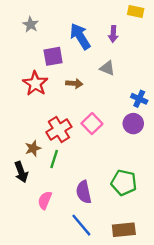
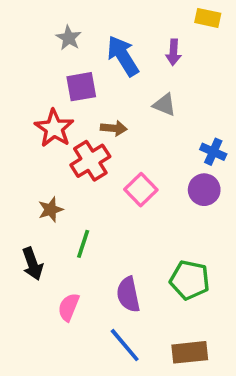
gray star: (31, 24) -> (69, 38), moved
red cross: (59, 129) -> (90, 161), moved
brown star: (33, 148) -> (51, 210), moved

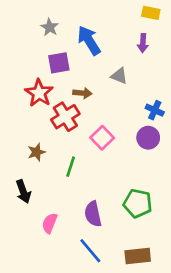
purple arrow: (173, 52) -> (143, 43), moved
green line: (83, 244) -> (71, 167), moved

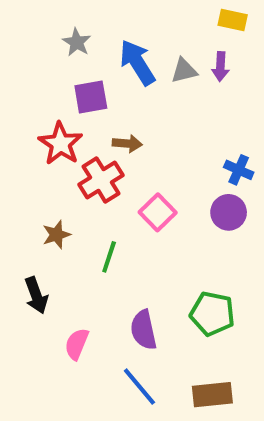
gray triangle: (119, 76) -> (184, 71), moved, turned -36

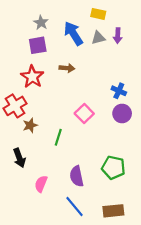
yellow rectangle: (233, 20) -> (98, 14), moved
purple square: (91, 97) -> (38, 45), moved
brown arrow: (127, 144) -> (67, 68), moved
blue cross: (239, 170) -> (119, 91), moved
red cross: (101, 180) -> (15, 106), moved

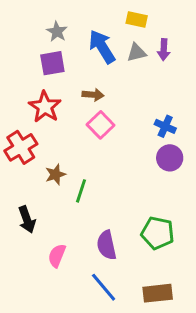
pink square: (84, 113) -> (101, 125), moved
brown star: (30, 125) -> (55, 174), moved

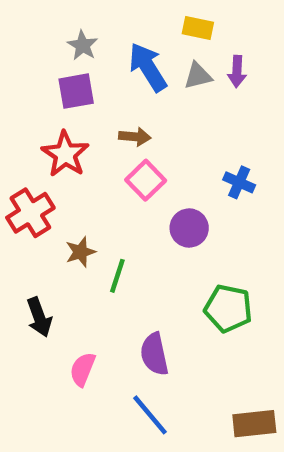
purple circle: (170, 158) -> (189, 228), moved
green pentagon: (158, 233) -> (228, 308), moved
brown rectangle: (158, 293) -> (254, 424), moved

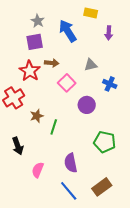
gray triangle: (198, 76) -> (91, 65), moved
brown arrow: (135, 137) -> (52, 63), moved
brown rectangle: (254, 424) -> (102, 187), moved, turned -30

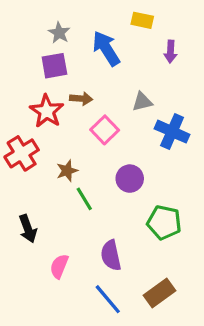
blue cross: (110, 84) -> (172, 132), size x1.5
purple circle: (87, 105) -> (130, 179), moved
brown star: (37, 116) -> (67, 171), moved
green line: (54, 127) -> (84, 199), turned -49

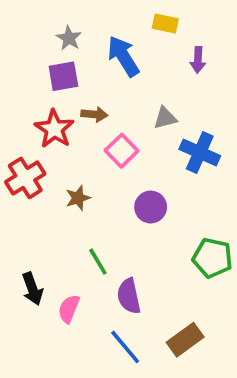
green line: (84, 199) -> (98, 262), moved
green pentagon: (164, 222) -> (212, 258), moved
black arrow: (28, 229) -> (33, 289), moved

